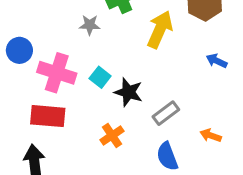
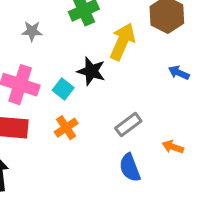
gray star: (90, 25) -> (32, 31), moved
black star: (128, 92) -> (91, 71), moved
orange cross: (112, 135) -> (66, 128), moved

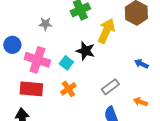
blue arrow: (179, 73) -> (141, 64), moved

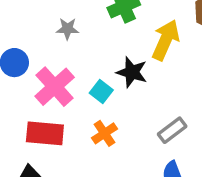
pink cross: (37, 60) -> (55, 87), turned 30

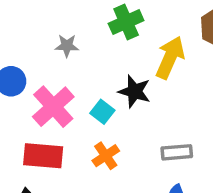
gray rectangle: (172, 130) -> (177, 152), turned 32

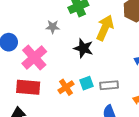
gray star: (67, 46) -> (53, 27), moved
cyan square: (102, 112) -> (86, 83), moved, turned 32

